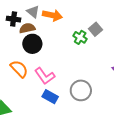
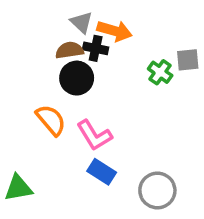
black cross: (14, 19) -> (96, 48), moved
gray square: (96, 29) -> (188, 60), turned 32
gray circle: (81, 90) -> (157, 190), moved

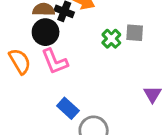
pink L-shape: (94, 135) -> (55, 61), moved
blue rectangle: (102, 172) -> (68, 108), moved

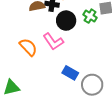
black circle: (46, 32) -> (66, 21), moved

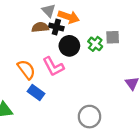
blue rectangle: (70, 73) -> (36, 92), moved

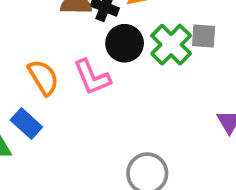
green cross: (95, 44) -> (171, 45), size x1.5
blue rectangle: (36, 92) -> (26, 124), moved

